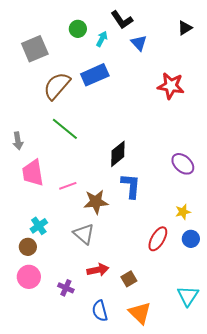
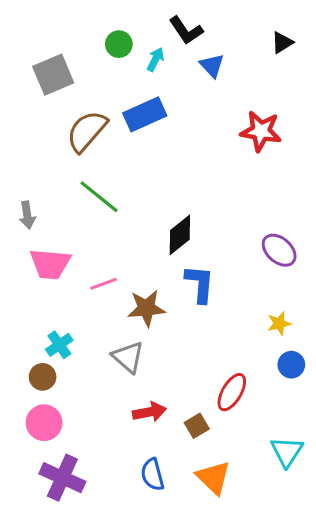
pink trapezoid: (33, 173) -> (50, 264), turned -76
red ellipse: (158, 239) -> (232, 392), moved
purple cross: (66, 288) -> (62, 478), moved, size x1.8

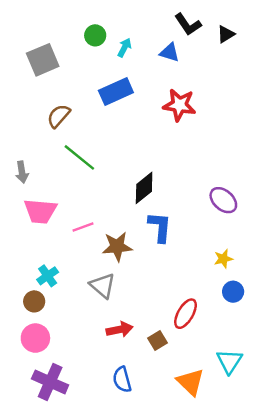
black L-shape: (186, 30) -> (188, 24), moved
blue triangle: (212, 65) -> (170, 52), turned -30
brown semicircle: (87, 131) -> (59, 116), moved, size x0.7
red star: (261, 131) -> (179, 105), moved
orange triangle: (213, 478) -> (190, 382), moved

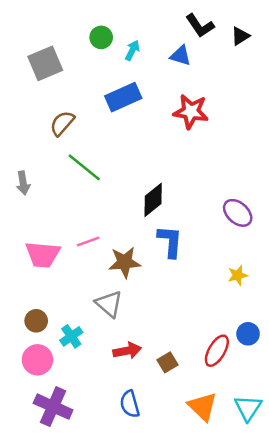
pink trapezoid: (40, 211) -> (43, 254), moved
cyan cross: (48, 276) -> (71, 336), moved
blue circle: (233, 292) -> (248, 334), moved
red ellipse: (186, 314) -> (217, 351), moved
cyan triangle: (229, 361) -> (248, 408), moved

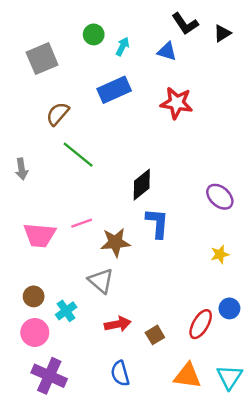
orange triangle: (203, 407) -> (187, 376), turned -36

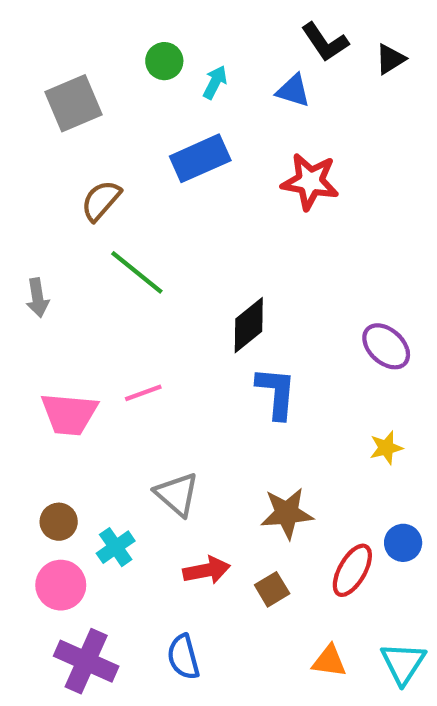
brown star: (115, 242) -> (287, 513), moved
blue semicircle: (120, 373) -> (183, 657), moved
orange triangle: (187, 376) -> (329, 661), size x0.7

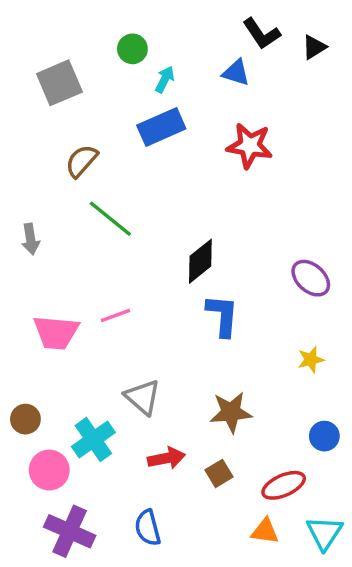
cyan arrow: (215, 82) -> (165, 79), moved
brown circle: (59, 522) -> (25, 419), moved
cyan cross: (116, 547) -> (93, 439), size x1.4
red ellipse: (352, 570) -> (284, 485), moved, turned 36

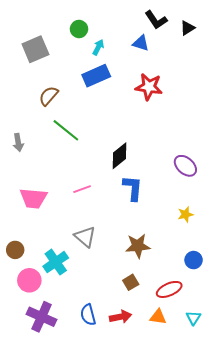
pink line: (115, 315) -> (82, 189), moved
red arrow: (166, 458) -> (121, 317), moved
cyan triangle: (324, 533) -> (194, 318), size x0.7

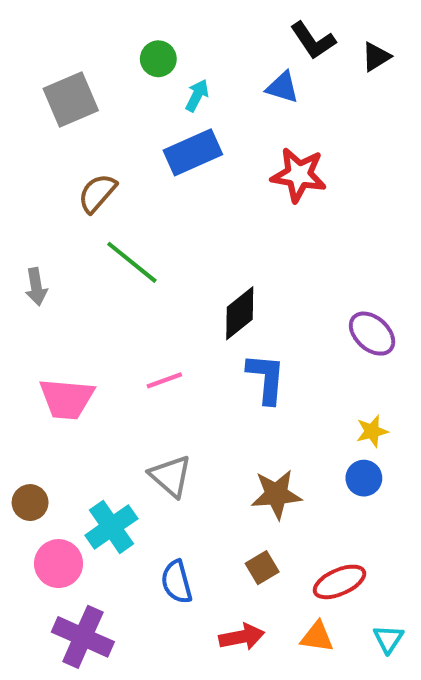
blue circle: (194, 260) -> (364, 478), moved
blue semicircle: (88, 315) -> (177, 582), moved

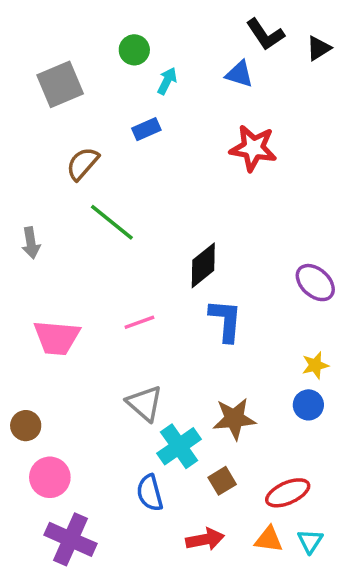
blue rectangle: (193, 152) -> (146, 129), moved, size x0.6
cyan cross: (111, 527) -> (179, 446), moved
cyan triangle: (388, 639) -> (310, 541), moved

